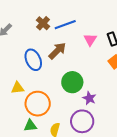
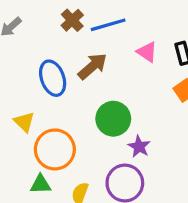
pink triangle: (90, 40) -> (147, 52), turned -32
yellow triangle: (18, 88) -> (24, 122), turned 48

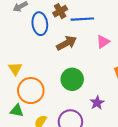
pink triangle: (147, 52) -> (103, 42), turned 40
blue ellipse: (53, 78) -> (40, 24), moved
purple star: (139, 147) -> (97, 103), moved

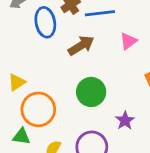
yellow triangle: (15, 69) -> (17, 82), turned 32

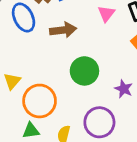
brown arrow: (81, 46) -> (63, 30), turned 40

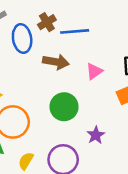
pink triangle: (106, 14) -> (94, 71), moved

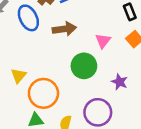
pink triangle: (94, 71) -> (103, 41), moved

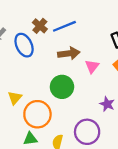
brown arrow: (64, 29) -> (69, 53), moved
green circle: (84, 66) -> (62, 87), moved

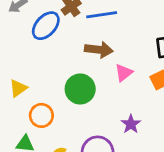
blue ellipse: (24, 45) -> (46, 26), turned 55
orange circle: (37, 114) -> (41, 115), size x0.7

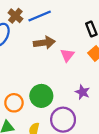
green circle: (80, 89) -> (41, 96), moved

